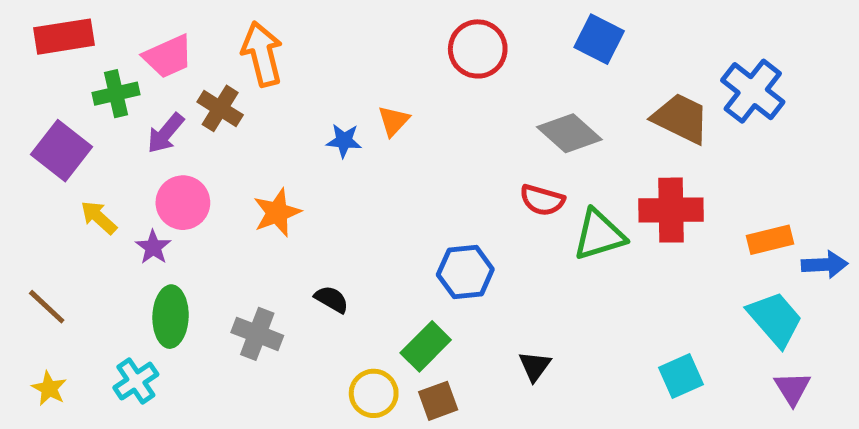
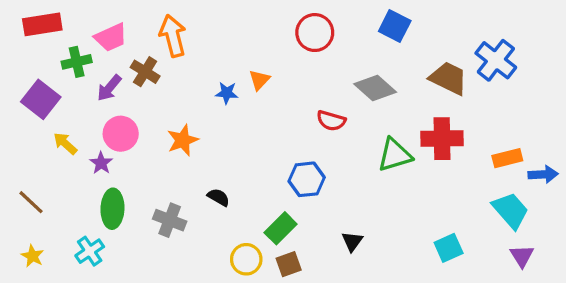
red semicircle: (542, 200) -> (331, 121), moved

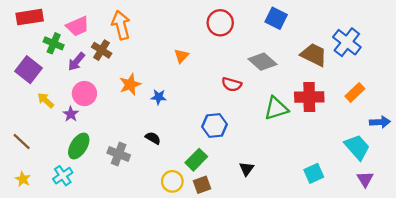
green cross: (77, 62) -> (54, 43), turned 36
blue star: (227, 93) -> (159, 97), moved
orange star: (183, 140) -> (130, 84), moved
orange rectangle: (507, 158) -> (355, 92), moved, turned -30
green ellipse: (112, 209) -> (79, 146), turned 30

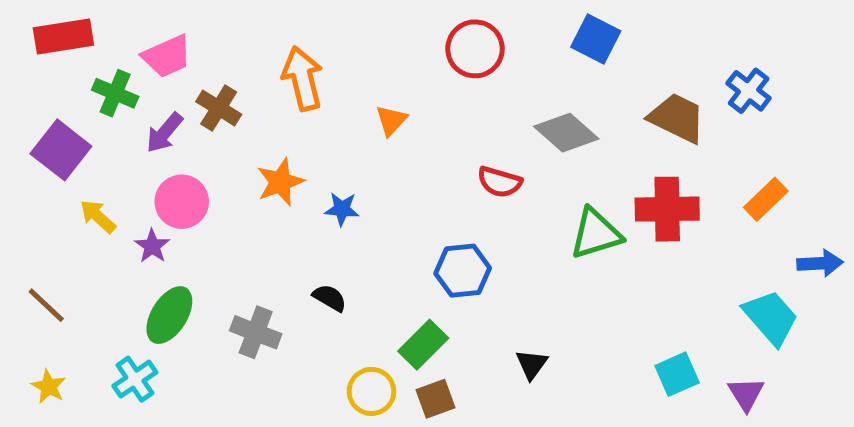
orange arrow: (121, 25) -> (302, 78), moved
blue cross: (347, 42) -> (749, 91), size x0.7
purple triangle: (365, 179) -> (746, 394), moved

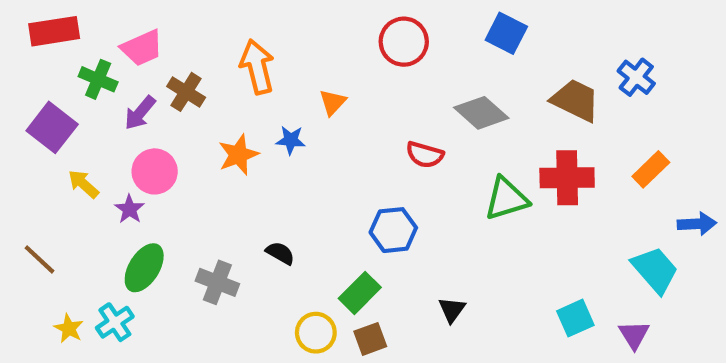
blue star: (342, 209) -> (291, 140), moved
yellow star: (49, 387) -> (69, 328), moved

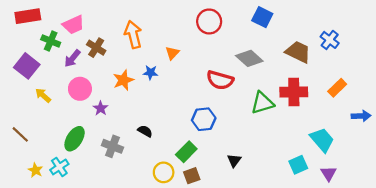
red semicircle: (425, 155) -> (220, 80), size x1.4
purple star: (129, 209) -> (101, 108), moved
cyan trapezoid: (655, 270) -> (322, 140), moved

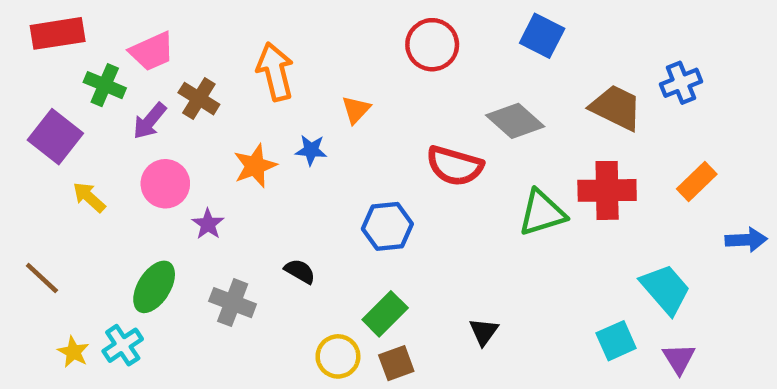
blue cross: (330, 40) -> (681, 83), turned 30
blue hexagon: (204, 119) -> (387, 226), moved

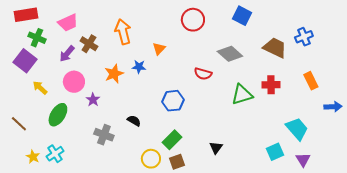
green cross: (105, 85) -> (37, 38), moved
red semicircle: (455, 166) -> (203, 74), size x0.7
orange rectangle: (697, 181) -> (311, 81), turned -72
red cross: (607, 190) -> (271, 85), size x0.7
green ellipse: (154, 287) -> (58, 115), moved

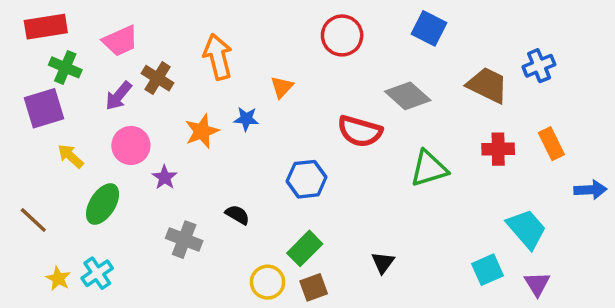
purple square: (25, 61) -> (44, 108), turned 35
red semicircle: (203, 74) -> (360, 131), size x1.4
red cross: (271, 85) -> (498, 149), moved

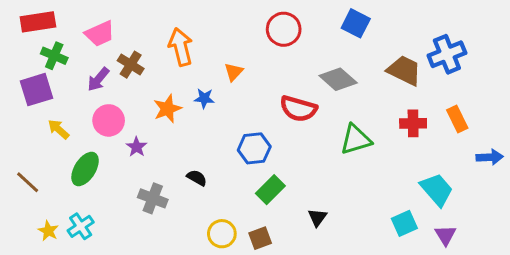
blue cross: (539, 66) -> (447, 54), size x1.4
green rectangle: (305, 248) -> (270, 190), moved

